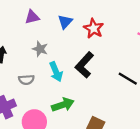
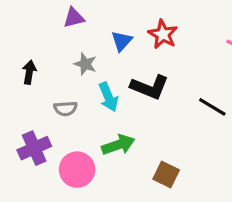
blue triangle: (65, 22) -> (122, 41), moved
black L-shape: (84, 65) -> (150, 87), turned -110

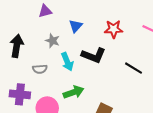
red star: (163, 34) -> (114, 29), moved, turned -30
black arrow: (29, 72) -> (17, 46), size x1.5
purple cross: (34, 148) -> (20, 94), turned 30

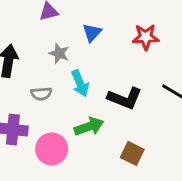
black L-shape: (94, 55) -> (125, 98), moved

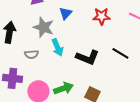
gray star: (59, 53) -> (43, 27), size x1.5
green arrow: (89, 127) -> (63, 88), moved

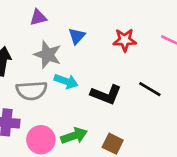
cyan arrow: (57, 47) -> (66, 81), turned -48
gray semicircle: (31, 54) -> (32, 91), size x1.6

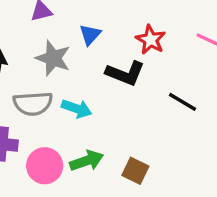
red star: (125, 40) -> (151, 40), turned 30
cyan arrow: (66, 81) -> (77, 109), moved
black L-shape: (106, 95) -> (125, 73), moved

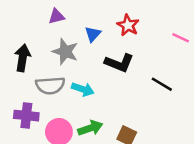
red star: (151, 40) -> (128, 25), moved

